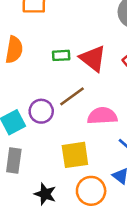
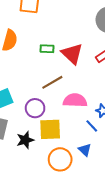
purple circle: (41, 111) -> (35, 108), moved
black star: (45, 194) -> (25, 140), moved, turned 30

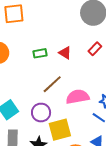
red triangle: (72, 54) -> (65, 53), size x0.6

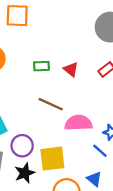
brown line: (52, 84) -> (51, 104), turned 60
purple circle: (41, 113) -> (22, 146), moved

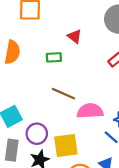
red triangle: (71, 69) -> (75, 36), moved

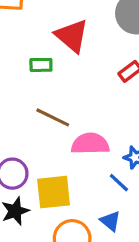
red triangle: (75, 36) -> (72, 36), size x1.6

